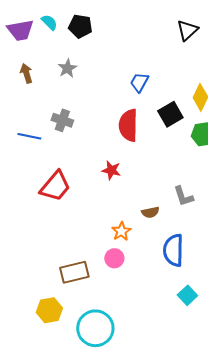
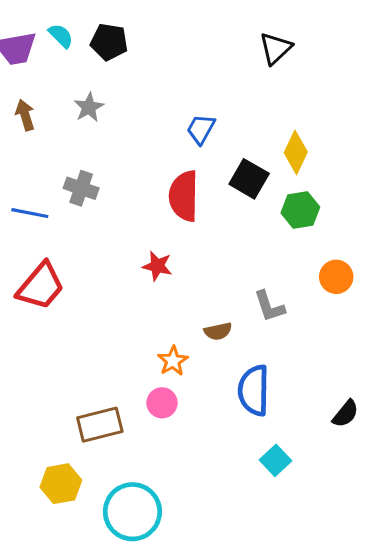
black square: (170, 114) -> (249, 179), turned -30
red trapezoid: (55, 186) -> (41, 286), moved

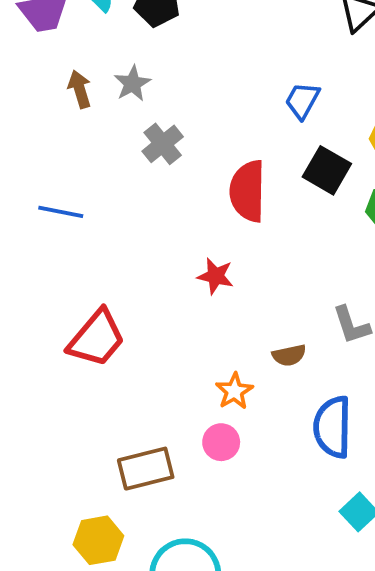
brown arrow: (25, 115) -> (80, 89), moved
blue trapezoid: (201, 129) -> (302, 100), moved
gray cross: (81, 188) -> (163, 144), moved, turned 32
red trapezoid: (41, 286) -> (97, 338), moved

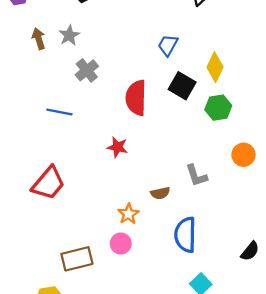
blue line: (61, 212) -> (59, 112), moved

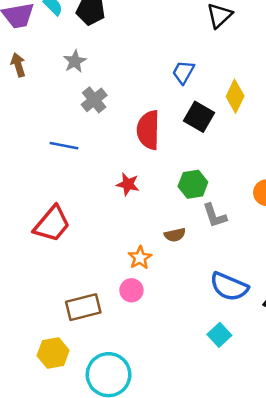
brown arrow: (39, 39) -> (18, 65), moved
green hexagon: (218, 108) -> (193, 184), moved
blue semicircle: (185, 235) -> (229, 287), moved, turned -68

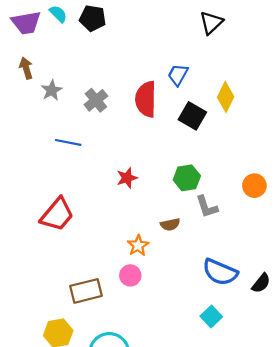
gray star: (75, 61) -> (52, 90), moved
red semicircle: (148, 130) -> (146, 99), moved
red star: (128, 184) -> (127, 178), turned -30

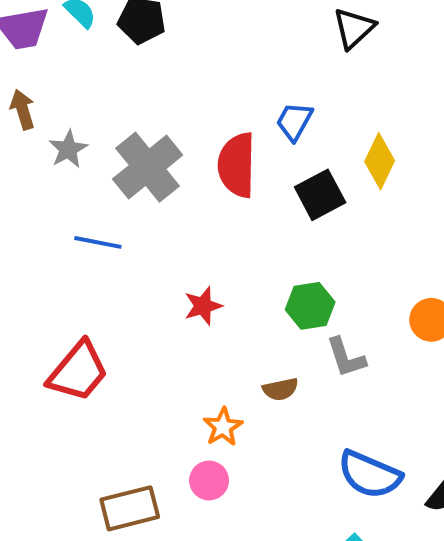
gray cross: (96, 100) -> (148, 167), size x1.6
black square: (192, 116) -> (320, 195), turned 32

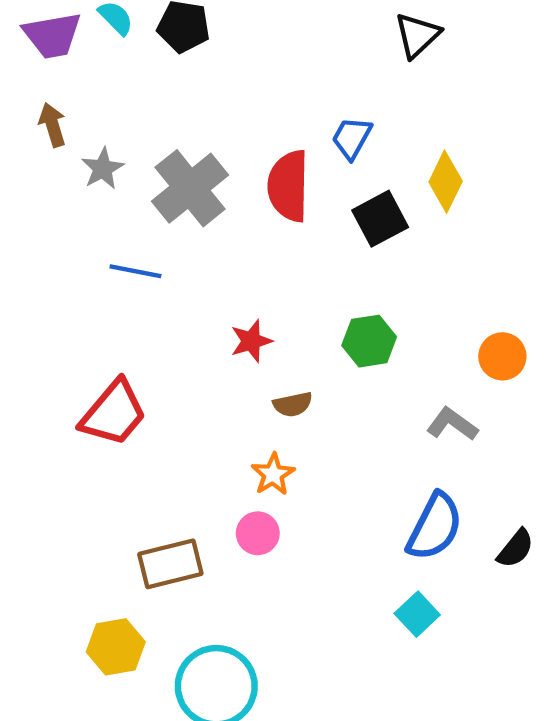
gray L-shape: (346, 357) -> (452, 424), moved, turned 144
brown semicircle: (280, 389) -> (293, 404), moved
blue semicircle: (370, 475) -> (435, 527), turned -86

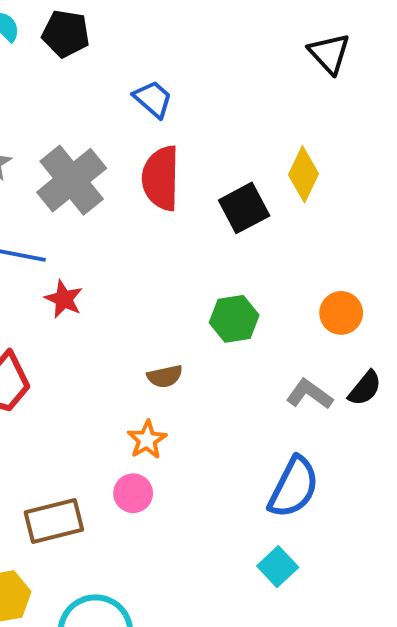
black triangle: (417, 35) -> (329, 53), moved, turned -30
blue trapezoid: (352, 138) -> (153, 99), moved, turned 102
red star: (251, 341) -> (64, 299), moved, turned -30
orange circle: (502, 356) -> (341, 313), moved
black semicircle: (516, 549) -> (365, 388), moved

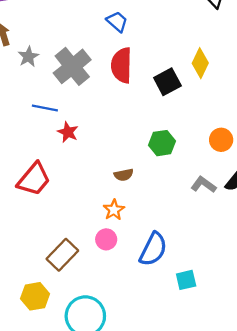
blue semicircle: (294, 487) -> (153, 249), moved
brown rectangle: (54, 521) -> (62, 255), turned -32
cyan square: (278, 567) -> (186, 280), turned 30

